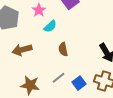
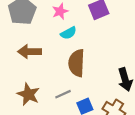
brown semicircle: (63, 49) -> (77, 63), size x1.6

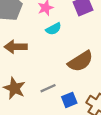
brown semicircle: (77, 63) -> (80, 61), moved, turned -125

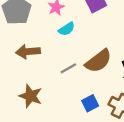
gray line: (48, 88) -> (68, 68), moved

